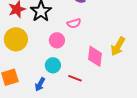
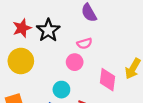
pink circle: (57, 40) -> (75, 62), moved

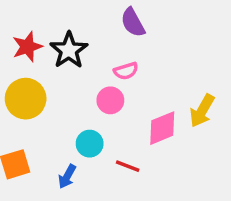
pink diamond: (108, 80) -> (162, 128), turned 60

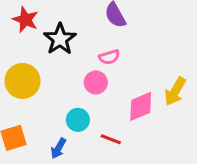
red star: (27, 47) -> (25, 20), moved, turned -30

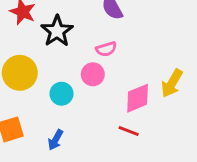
cyan circle: (78, 120) -> (61, 94), moved
red line: (111, 139) -> (129, 131), moved

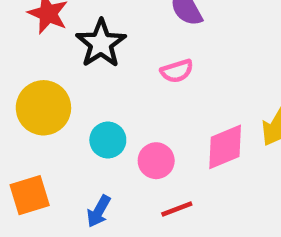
pink circle: (93, 74) -> (156, 161), moved
red line: (129, 131) -> (177, 209), moved, turned -42

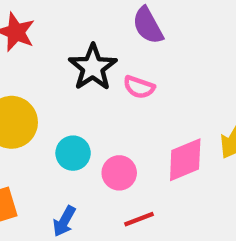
black star: (101, 43) -> (93, 67), moved
pink semicircle: (177, 71) -> (139, 87), turned 36

